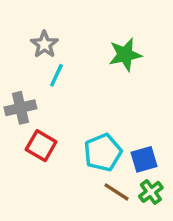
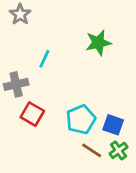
gray star: (44, 44) -> (20, 14), moved
blue square: (144, 159) -> (113, 125), turned 35

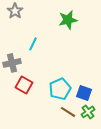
green star: (98, 43) -> (68, 20), moved

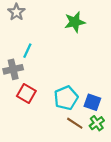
cyan line: (33, 44) -> (27, 51), moved

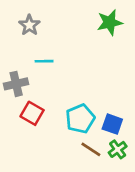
gray star: (16, 12) -> (29, 25), moved
green star: (75, 22) -> (110, 22), moved
cyan line: (27, 51) -> (44, 61), moved, turned 64

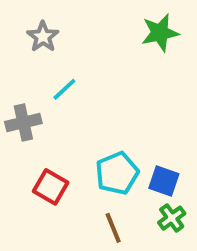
cyan line: (44, 61) -> (64, 89), turned -42
red square: (32, 113) -> (51, 187), moved
brown line: (91, 149) -> (113, 228), moved, turned 35

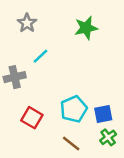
green star: (160, 33) -> (86, 28), moved
blue square: (164, 181) -> (103, 114), turned -30
brown line: (113, 228) -> (71, 144), turned -30

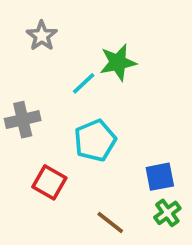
green star: (86, 28) -> (118, 62), moved
cyan line: (40, 56) -> (84, 83), moved
cyan pentagon: (74, 109) -> (95, 140), moved

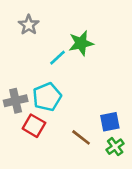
gray cross: (23, 120) -> (16, 101), moved
cyan pentagon: (95, 140) -> (47, 97), moved
brown line: (110, 222) -> (81, 137), moved

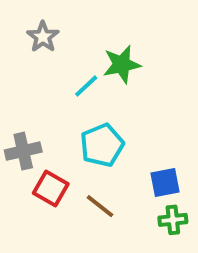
cyan pentagon: (47, 97) -> (102, 145), moved
brown line: (81, 137) -> (100, 206), moved
green cross: (115, 147) -> (173, 220), turned 30

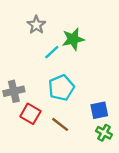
gray star: (43, 37) -> (36, 25), moved
green cross: (173, 220) -> (104, 133), turned 35

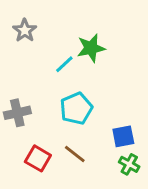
gray star: (36, 25) -> (25, 30), moved
red square: (30, 114) -> (38, 158), moved

